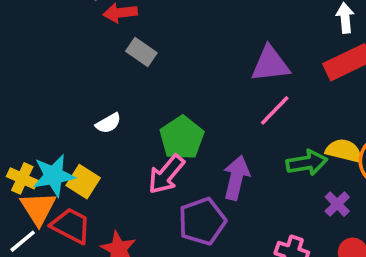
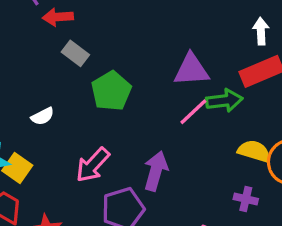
green pentagon: (182, 138) -> (111, 91), moved
green arrow: (307, 163) -> (224, 101), moved
purple cross: (337, 204) -> (246, 199), turned -35

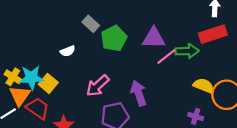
gray rectangle: (75, 53) -> (91, 24), moved
purple triangle: (191, 70) -> (154, 38), moved
purple arrow: (156, 171) -> (138, 93), turned -40

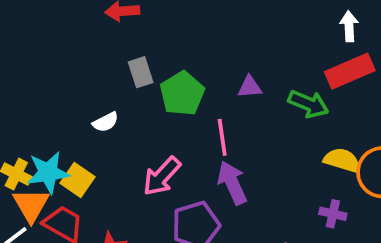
gray rectangle: (91, 24) -> (141, 72), turned 35
purple triangle: (154, 38) -> (250, 87), size x0.6
green arrow: (187, 51) -> (308, 104), turned 30
pink line: (166, 57) -> (222, 137), moved, turned -55

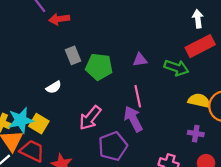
green pentagon: (182, 94) -> (99, 67), turned -30
pink line: (222, 137) -> (138, 96), moved

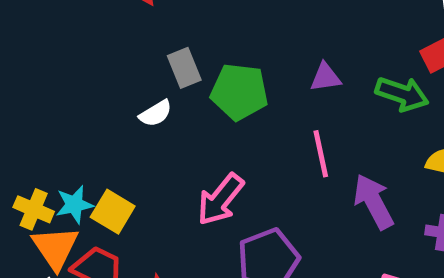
white semicircle: (54, 87) -> (156, 113), moved
purple arrow: (133, 119) -> (374, 202), moved
cyan star: (21, 120) -> (74, 205), size x0.7

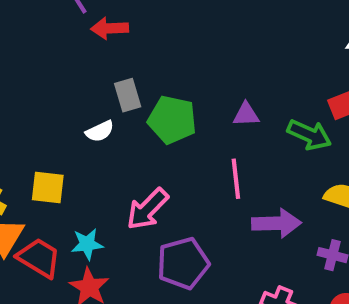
purple arrow: (374, 202) -> (276, 223), turned 111
cyan star: (74, 205) -> (87, 244), moved
yellow square: (113, 212) -> (48, 187), moved, turned -30

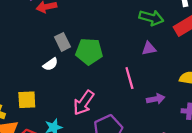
purple triangle: (246, 115) -> (149, 48), moved
green arrow: (309, 135) -> (151, 18), moved
purple arrow: (276, 223) -> (156, 99), size x0.7

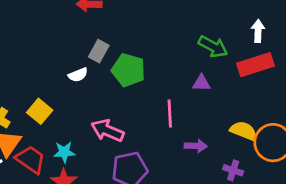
gray rectangle: (62, 42) -> (99, 51), turned 42
yellow square: (27, 100) -> (40, 111), turned 30
pink arrow: (84, 103) -> (107, 131), turned 65

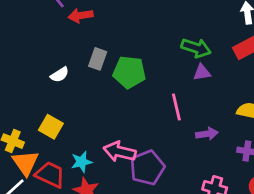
green arrow: (213, 47) -> (196, 48), moved
white semicircle: (78, 75) -> (60, 75), moved
pink arrow: (107, 131) -> (120, 152), moved

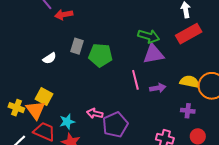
purple triangle: (202, 72) -> (153, 54), size x1.6
purple arrow: (207, 134) -> (158, 88), moved
pink arrow: (120, 152) -> (95, 113), size x0.7
orange triangle: (25, 163) -> (36, 110), moved

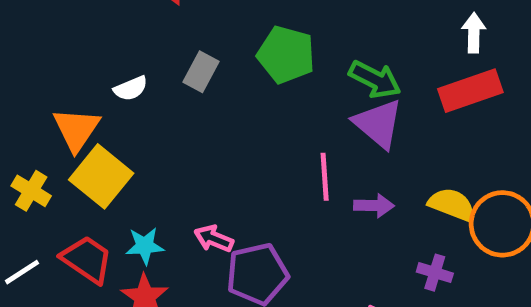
purple triangle: (153, 54) -> (378, 124), turned 40
green pentagon: (100, 55) -> (286, 55), moved
yellow square: (44, 97) -> (101, 176), size x1.4
orange triangle: (36, 110) -> (76, 129), moved

